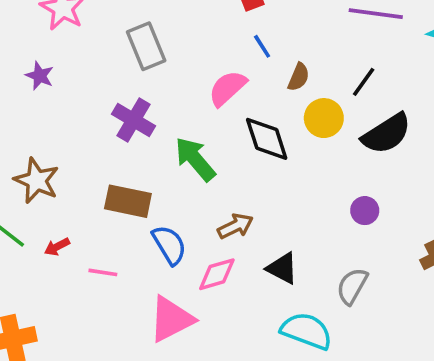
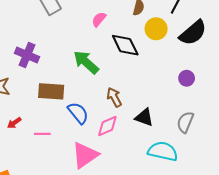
pink semicircle: (227, 88) -> (99, 19), size x0.7
purple cross: (134, 120) -> (27, 55), moved
brown arrow: (235, 226) -> (114, 97), turned -84

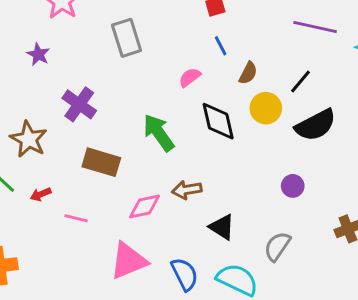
brown arrow: (114, 97) -> (187, 190), turned -84
blue semicircle: (78, 113) -> (185, 274), moved
pink diamond: (107, 126) -> (144, 206), moved

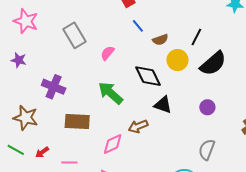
brown semicircle: (248, 73) -> (160, 40), turned 56
pink semicircle: (190, 77) -> (107, 53), moved
black triangle: (222, 227) -> (163, 105), moved

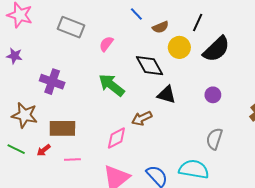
gray rectangle: (74, 35) -> (71, 27), turned -35
brown rectangle: (77, 121) -> (62, 128), moved

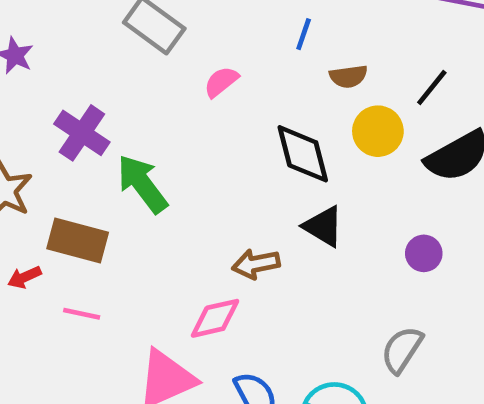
blue line: (136, 14) -> (304, 34), turned 48
green arrow: (112, 85) -> (142, 184), moved
pink diamond: (116, 138) -> (215, 318), moved

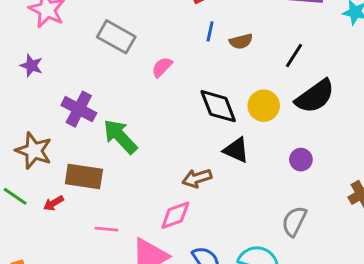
brown semicircle: (348, 76) -> (241, 41), moved
yellow circle: (378, 131) -> (264, 106), moved
pink line: (82, 314) -> (106, 229), moved

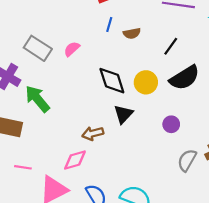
gray rectangle: (116, 37) -> (38, 48), moved
black triangle: (236, 150) -> (123, 114), turned 45
gray semicircle: (294, 221) -> (187, 160), moved

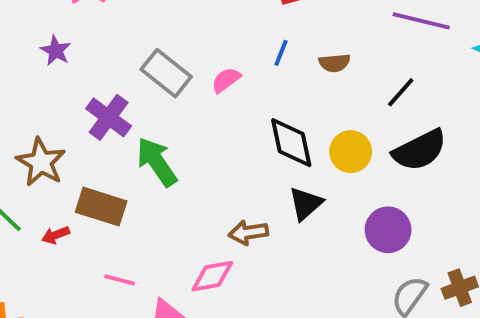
blue line: (109, 24) -> (281, 53), moved
purple circle: (171, 124) -> (388, 230), size x1.5

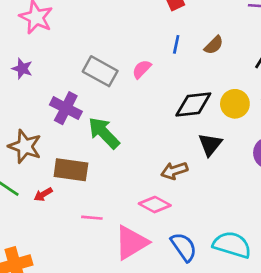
brown semicircle: (334, 63) -> (214, 45), turned -30
black diamond: (291, 143) -> (193, 105), turned -75
pink diamond: (212, 276) -> (155, 205), turned 48

